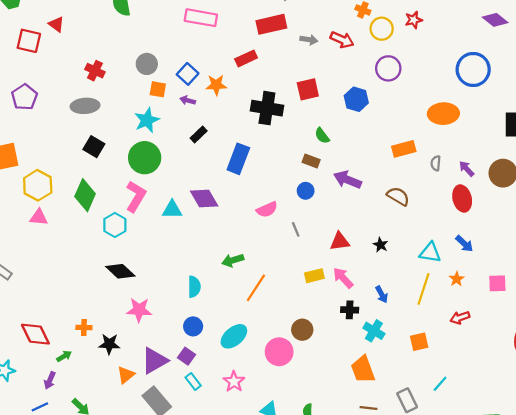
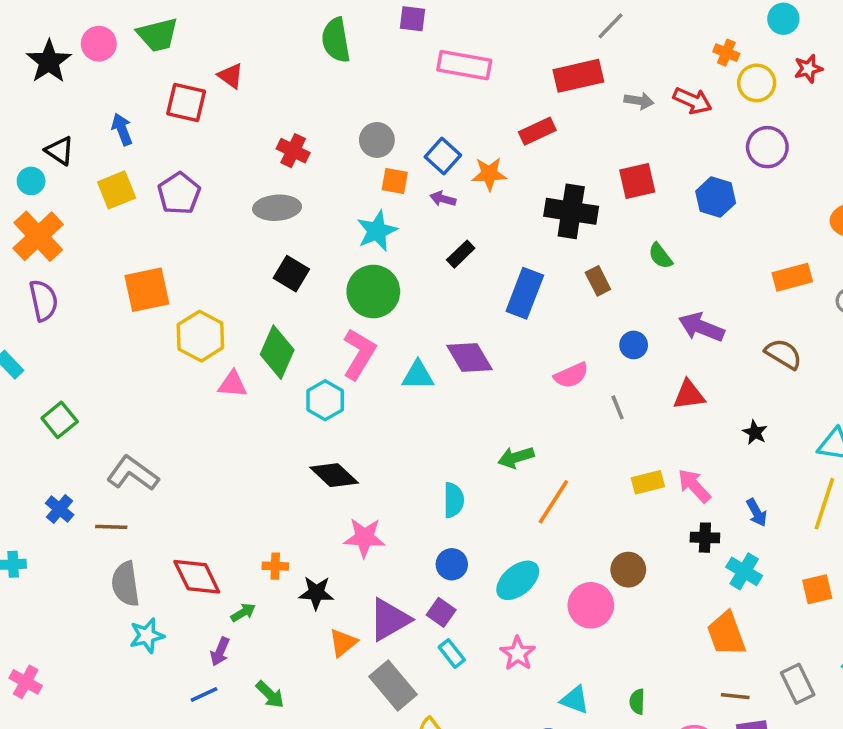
brown rectangle: (311, 161) -> (598, 281), moved, turned 42
pink triangle: (39, 217) -> (232, 384), moved
red triangle: (340, 241) -> (689, 395), moved

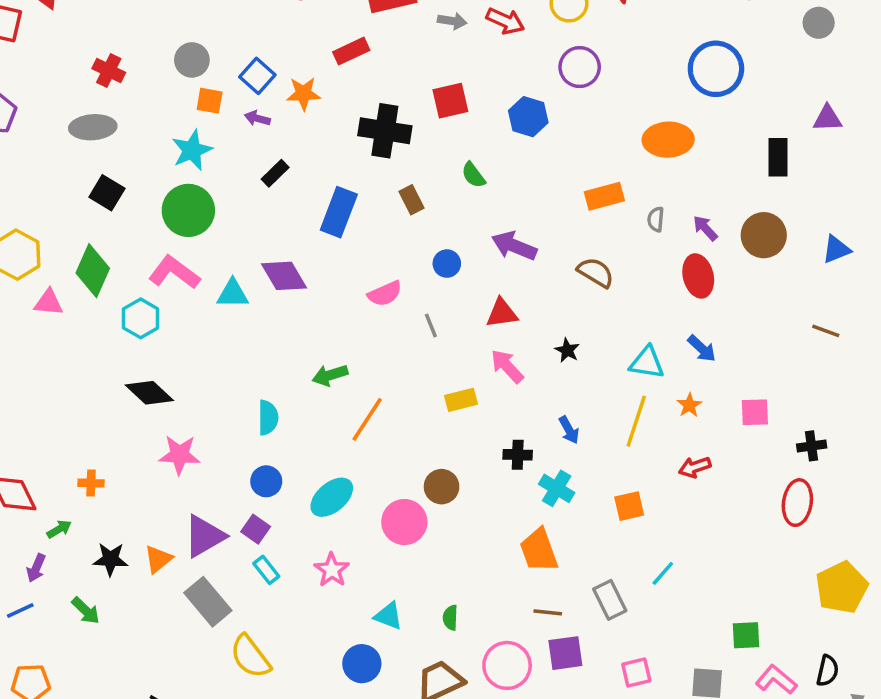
pink L-shape: (359, 354) -> (174, 272), turned -84
pink arrow: (694, 486) -> (507, 366), moved
black star: (316, 593) -> (110, 559), moved

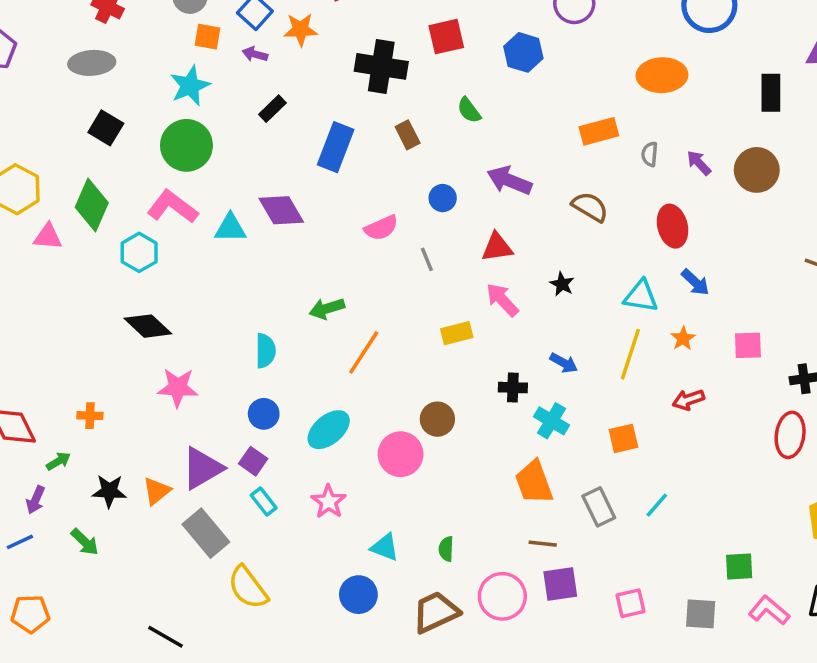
red ellipse: (698, 276) -> (673, 226), moved
blue arrow: (569, 430) -> (564, 363), turned -32
gray rectangle: (610, 600) -> (599, 507), moved

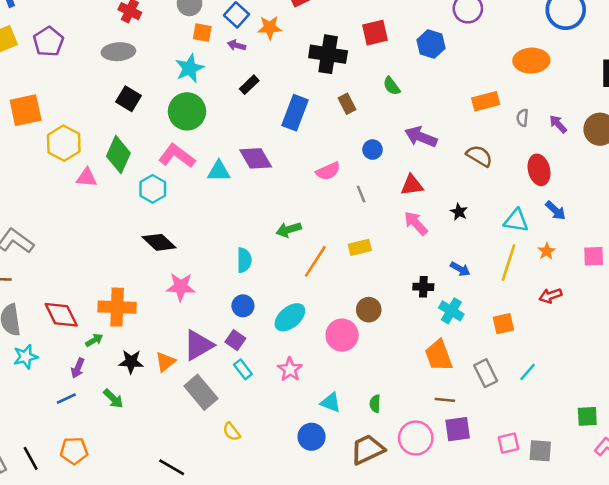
yellow rectangle: (457, 333) -> (360, 247), moved
orange cross: (90, 416) -> (117, 307), size x2.0
yellow semicircle: (248, 588) -> (231, 432), size x0.6
gray square: (701, 614) -> (540, 451), moved

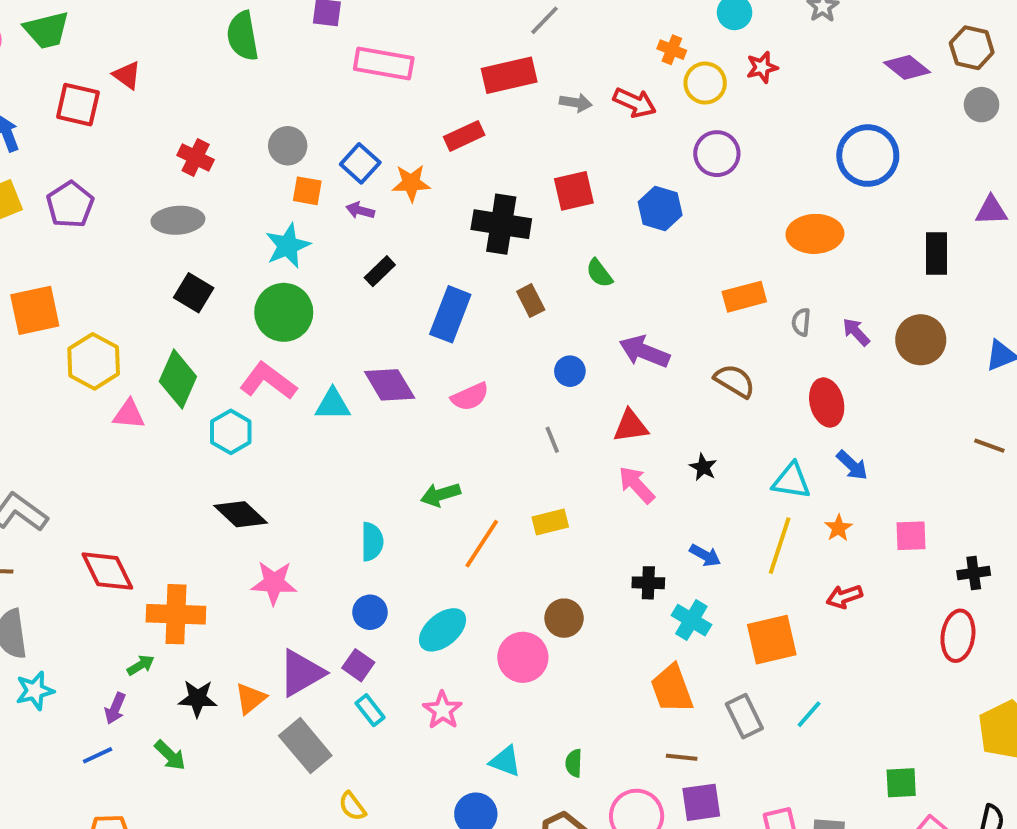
pink semicircle: (328, 171) -> (470, 397), moved
red diamond: (61, 315) -> (107, 571), moved
orange square: (503, 324) -> (772, 640), size x1.5

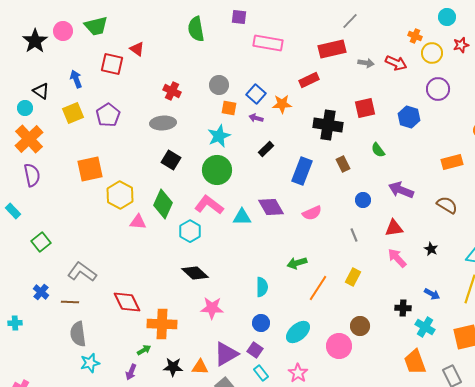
yellow rectangle: (550, 522) -> (353, 277), turned -48
orange triangle: (250, 698) -> (200, 367), turned 42

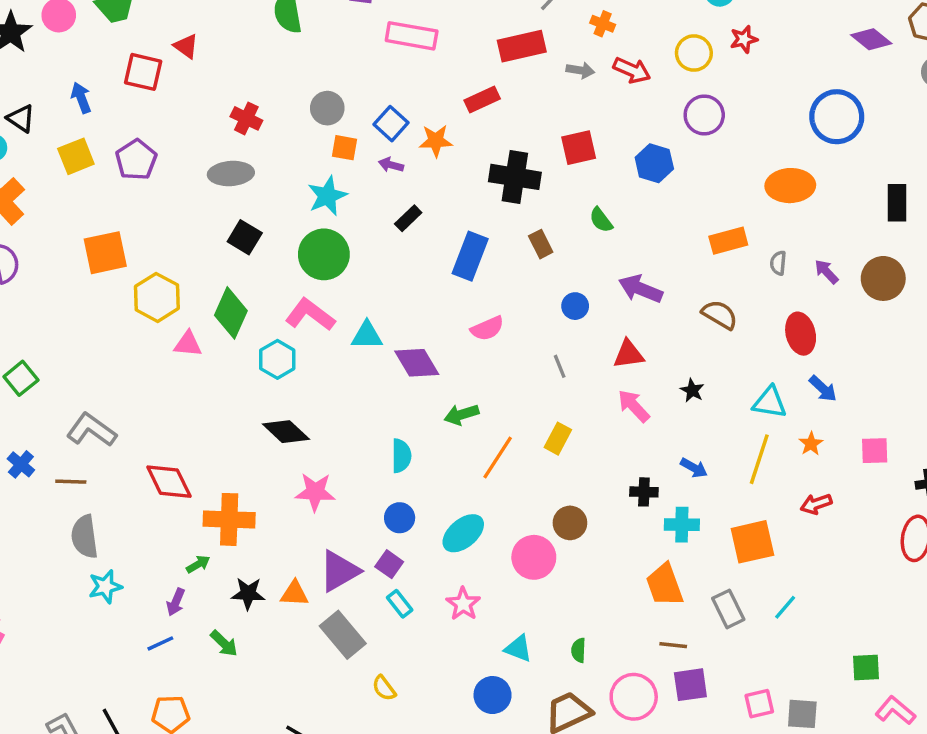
orange cross: (415, 36) -> (603, 24), moved
purple diamond: (271, 207) -> (417, 363), moved
cyan cross: (425, 327) -> (682, 525), turned -30

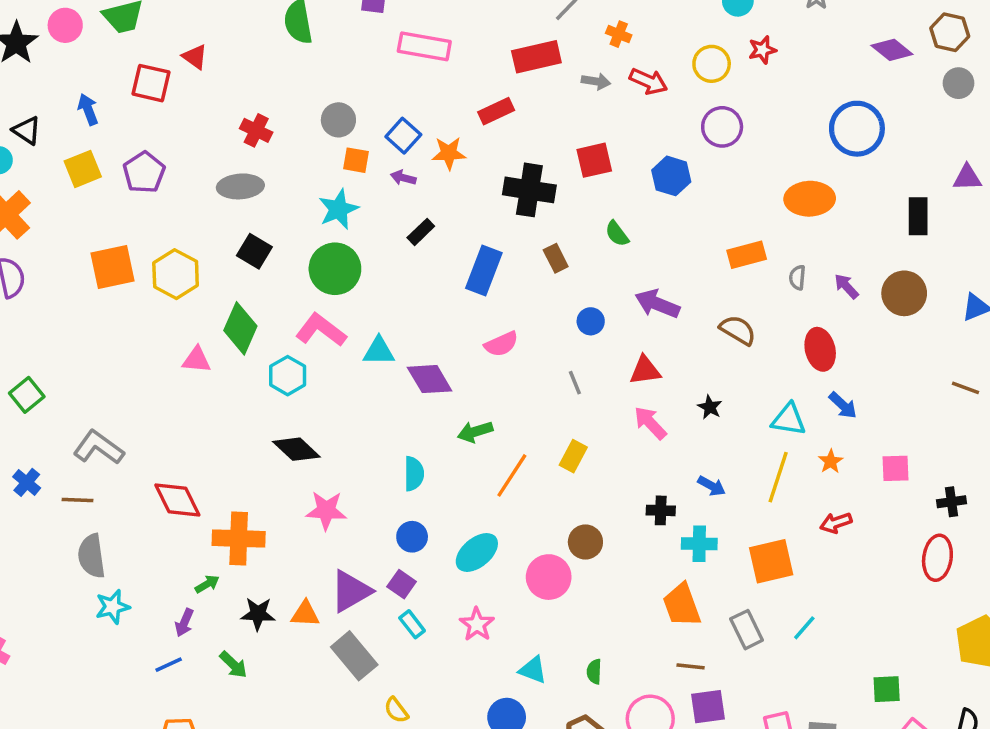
yellow hexagon: (157, 297) -> (176, 274), moved

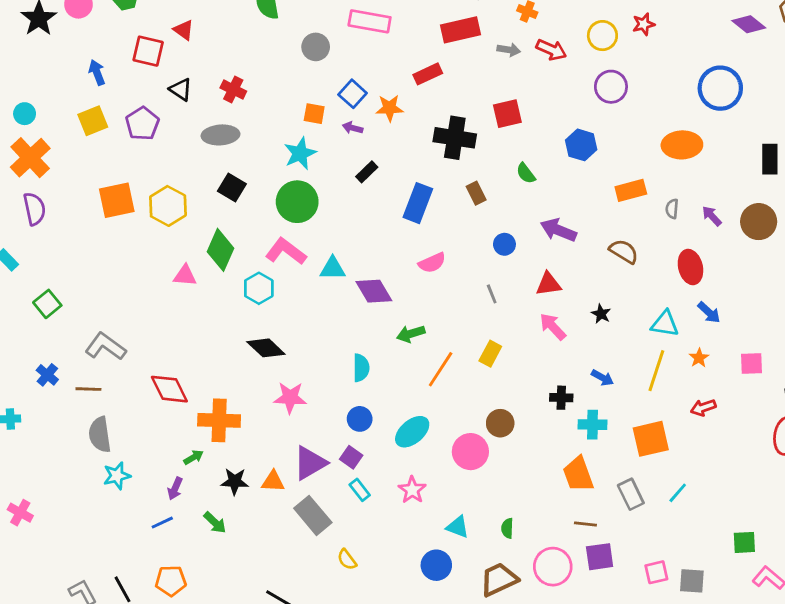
gray circle: (338, 120) -> (316, 47), moved
black triangle: (27, 130) -> (181, 90), moved
blue hexagon: (671, 176) -> (581, 145), moved

